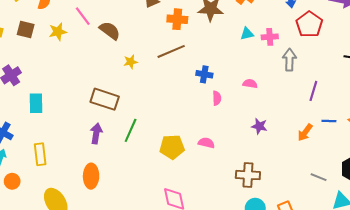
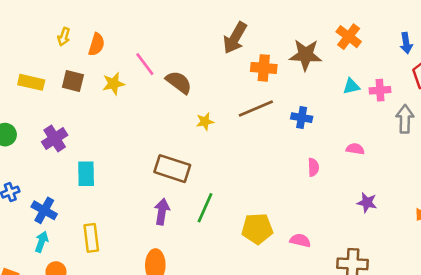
blue cross: (204, 74) -> (302, 118), moved
pink semicircle: (206, 143) -> (300, 240), moved

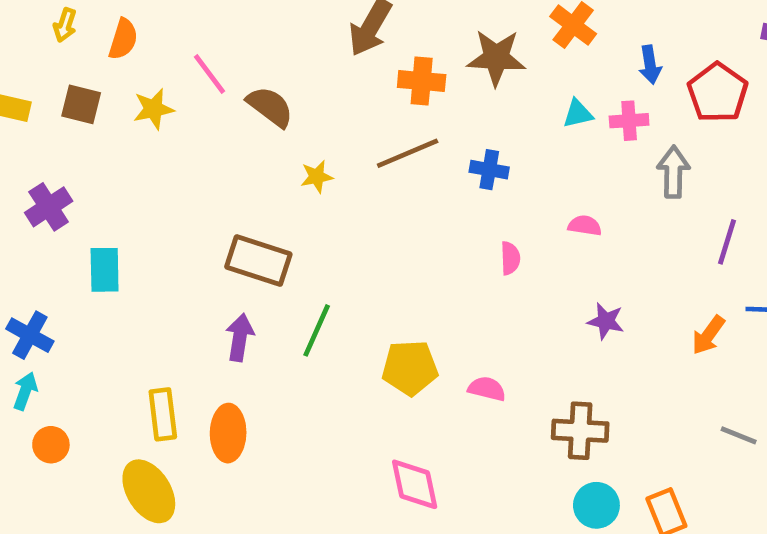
blue arrow: (406, 43) -> (650, 65), moved
yellow rectangle: (91, 238) -> (163, 414), moved

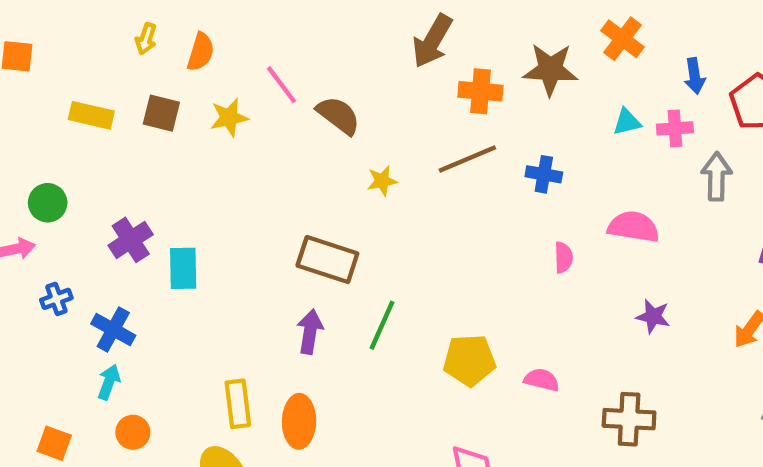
purple cross: (49, 207) -> (131, 240), moved
pink semicircle: (585, 226) -> (633, 227), size x1.6

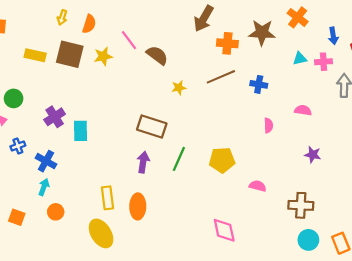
brown square: (161, 113) -> (70, 54), size x1.5
pink semicircle: (633, 227) -> (303, 110), size x0.7
yellow pentagon: (470, 360) -> (222, 160), moved

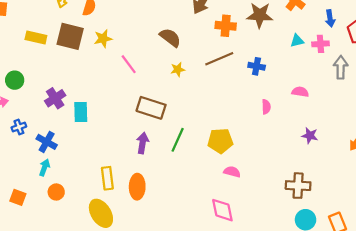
pink line: (129, 40) -> (129, 64), moved
brown semicircle: (157, 55) -> (170, 37), moved
pink semicircle: (258, 186) -> (232, 172), moved

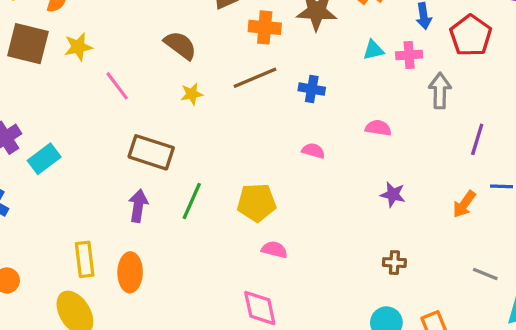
pink semicircle: (266, 107) -> (313, 151), moved, turned -72
cyan rectangle: (81, 112) -> (44, 159), turned 54
brown cross: (298, 186) -> (394, 263), moved, size x0.6

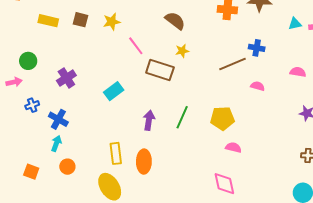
brown square: (28, 44) -> (80, 20), size x0.6
brown line: (255, 78) -> (232, 64), moved
brown rectangle: (151, 152) -> (160, 70), moved
cyan rectangle: (44, 159) -> (114, 91), moved

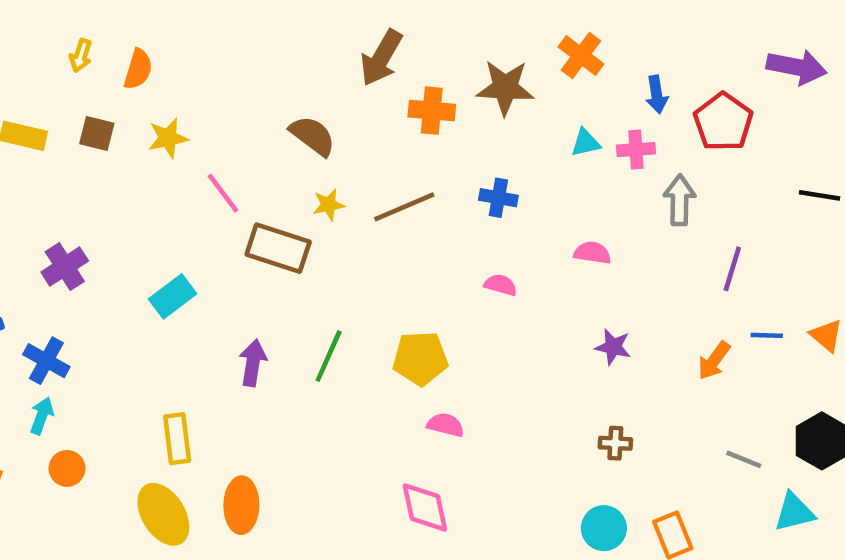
brown line: (232, 64) -> (404, 207), moved
orange ellipse: (144, 162) -> (241, 505), moved

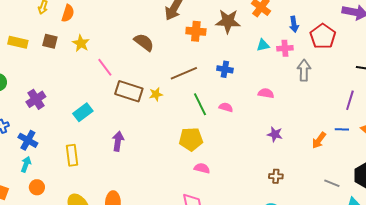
yellow star: (168, 138) -> (81, 43), turned -30
yellow star: (329, 205) -> (156, 94), moved
purple line: (732, 269) -> (350, 100), moved
green line: (329, 356) -> (200, 104), moved, turned -50
yellow rectangle: (177, 439) -> (72, 155), moved

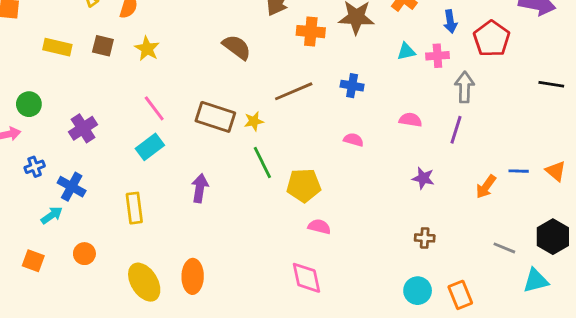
pink line: (105, 67) -> (154, 108), moved
purple line: (350, 100) -> (456, 130), moved
green line: (200, 104) -> (262, 163), moved
cyan arrow: (26, 164) -> (52, 215), moved, turned 35

